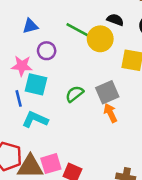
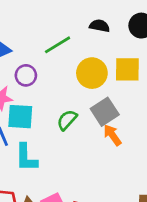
green line: (77, 30) -> (58, 45), turned -50
yellow circle: (100, 39) -> (92, 73), moved
cyan L-shape: (35, 120) -> (26, 158), turned -105

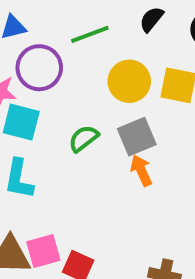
black semicircle: (100, 26) -> (152, 19), turned -72
purple circle: (26, 75) -> (39, 68), size x1.5

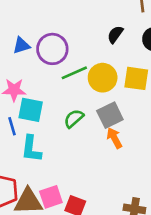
green line: (90, 34) -> (74, 73), moved
purple circle: (39, 68) -> (52, 49), moved

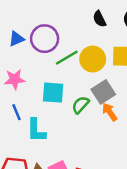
black semicircle: (115, 34) -> (99, 19), turned -56
cyan square: (31, 110) -> (53, 93), moved
green semicircle: (74, 119) -> (80, 105), moved

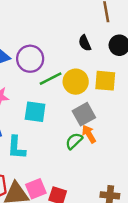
green semicircle: (80, 105) -> (74, 141), moved

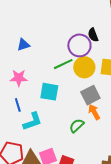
purple circle: (30, 59) -> (79, 45), moved
green semicircle: (74, 141) -> (77, 126), moved
cyan L-shape: (16, 148) -> (32, 121), turned -115

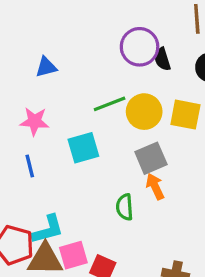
purple circle: (79, 45) -> (140, 47), moved
cyan square: (49, 92) -> (83, 148), turned -30
cyan L-shape: (32, 121) -> (48, 230), moved
green semicircle: (77, 126) -> (125, 207), turned -56

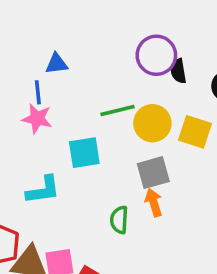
blue line: (30, 166) -> (38, 92), moved
cyan L-shape: (48, 230) -> (43, 190), moved

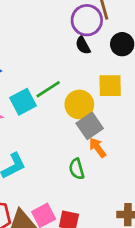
purple circle: (156, 55) -> (87, 20), moved
yellow circle: (152, 123) -> (79, 104), moved
cyan square: (84, 153) -> (23, 102), moved

